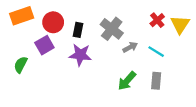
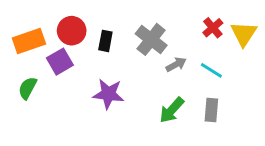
orange rectangle: (22, 16) -> (29, 41), moved
purple star: (80, 55) -> (108, 94), moved

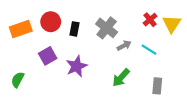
purple square: (60, 62) -> (48, 56), moved
green semicircle: (28, 88) -> (18, 80), moved
purple star: (108, 94) -> (77, 66), turned -30
gray rectangle: (211, 110) -> (157, 86), moved

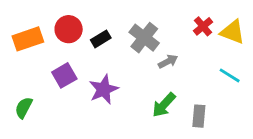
yellow triangle: (172, 24) -> (232, 32), turned -42
black rectangle: (74, 29) -> (101, 39), turned 48
cyan line: (149, 50) -> (230, 75), moved
gray rectangle: (157, 86) -> (199, 116), moved

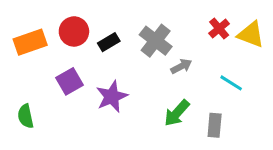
cyan line: (230, 75) -> (231, 83), moved
green semicircle: (24, 108) -> (26, 116), turned -40

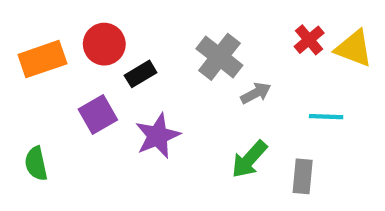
black rectangle: (109, 42) -> (141, 74), moved
cyan line: (231, 83) -> (326, 117), turned -30

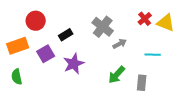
red circle: (104, 44) -> (36, 21), moved
orange rectangle: (42, 59) -> (18, 46), moved

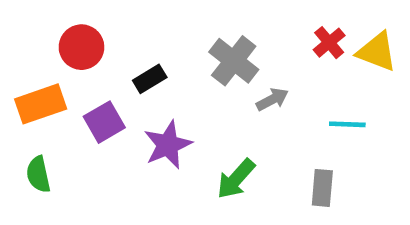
green arrow: (117, 75) -> (236, 179), moved

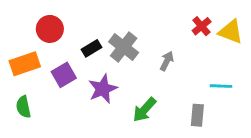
gray cross: (234, 61) -> (124, 47), moved
gray arrow: (272, 99) -> (167, 61), turned -36
cyan line: (347, 124) -> (221, 86), moved

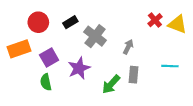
black rectangle: (92, 48) -> (70, 22), moved
green semicircle: (23, 107) -> (46, 82), moved
gray rectangle: (197, 115) -> (134, 75), moved

